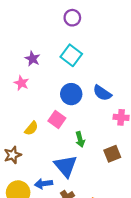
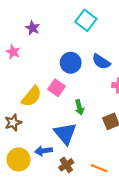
cyan square: (71, 55) -> (86, 20), moved
pink star: (21, 83) -> (13, 52), moved
yellow semicircle: (31, 128) -> (32, 96), size x1.5

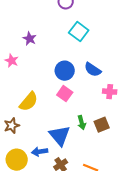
pink square: (57, 88) -> (65, 94), moved
green arrow: (79, 107) -> (82, 123), moved

